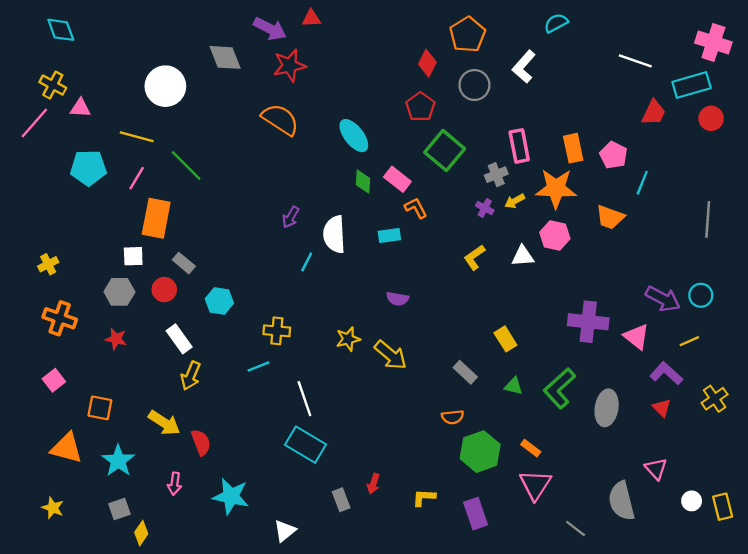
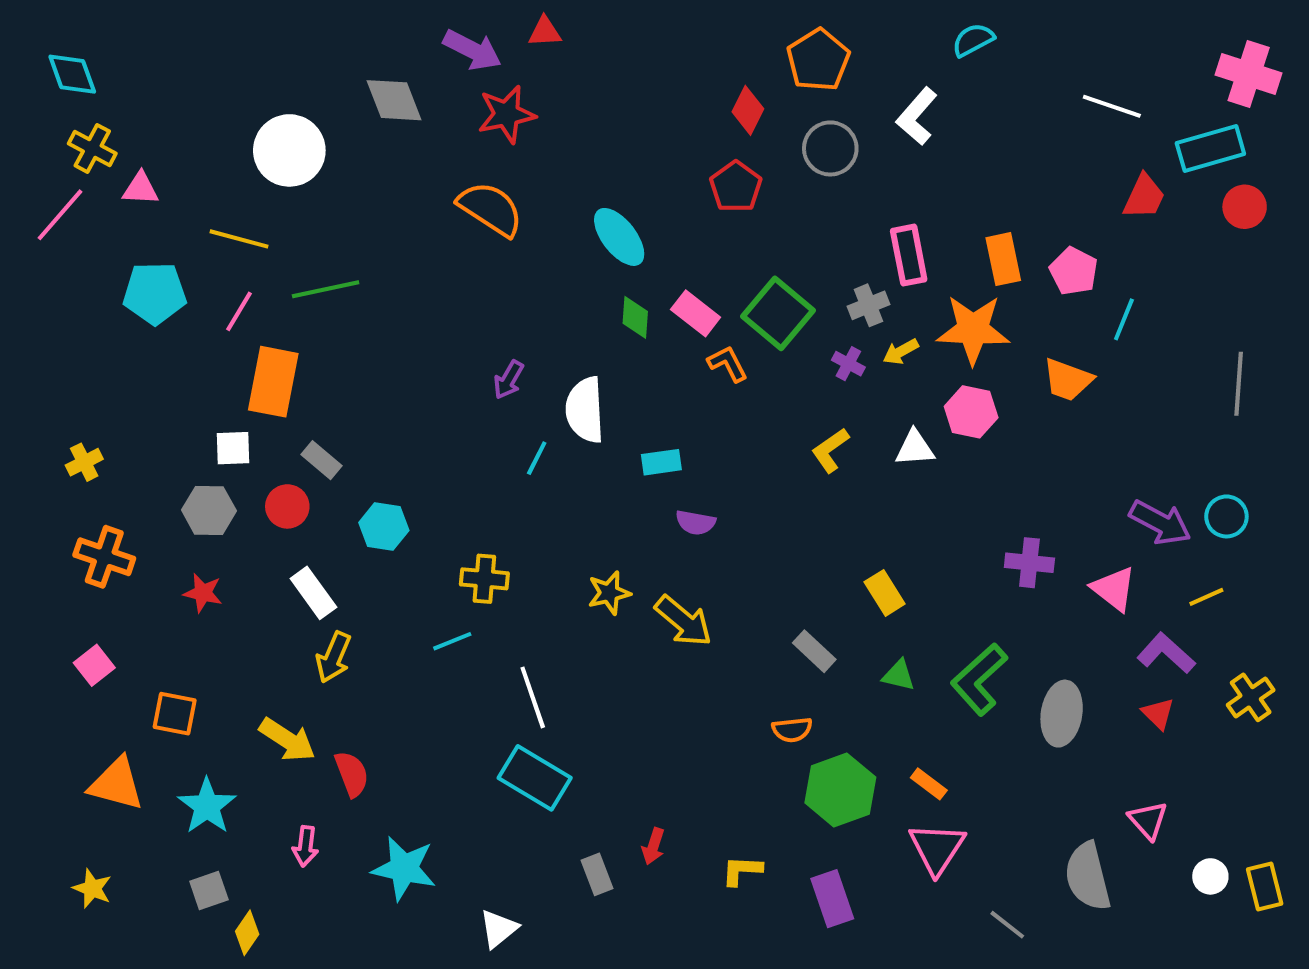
cyan diamond: (61, 30) -> (72, 74), moved
green square: (445, 151) -> (778, 313), moved
green line: (186, 165) -> (326, 289), turned -57
cyan rectangle: (389, 236) -> (661, 462), moved
purple cross: (588, 322) -> (1029, 563), size x0.7

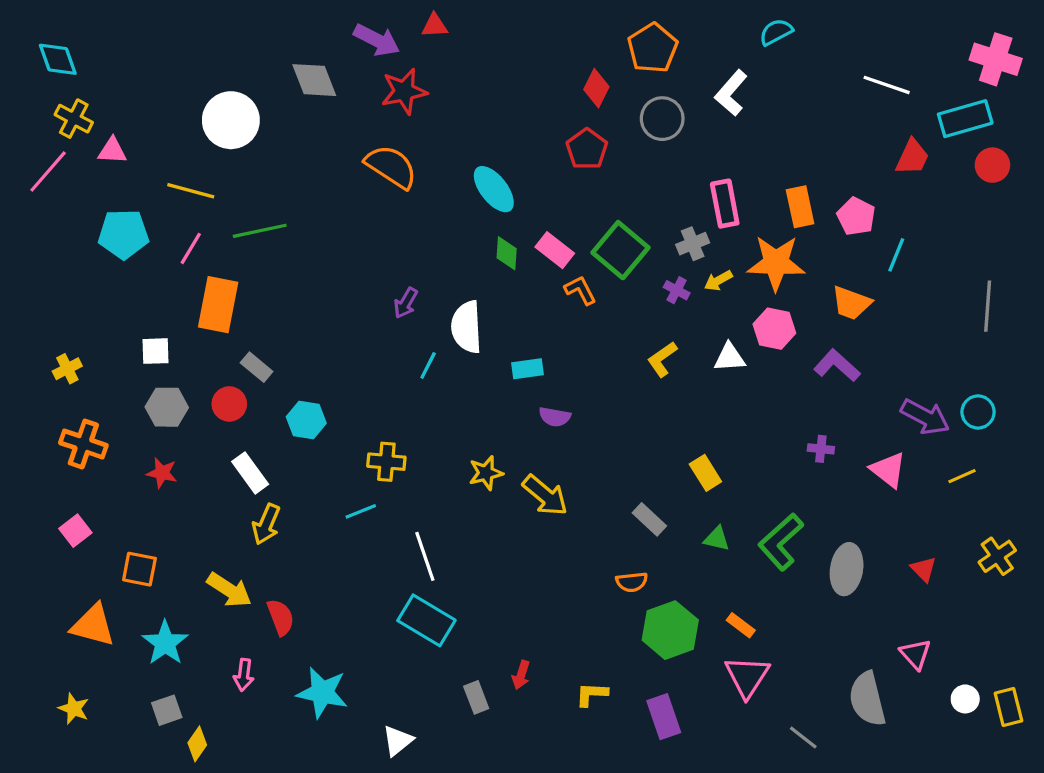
white square: (233, 448) -> (156, 351), moved
purple cross: (1029, 563) -> (821, 449), size x0.7
purple L-shape: (1166, 653) -> (837, 365), moved

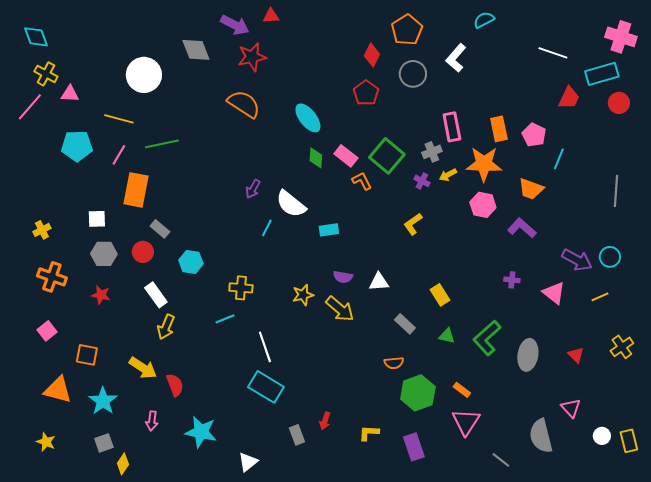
white semicircle: (467, 327) -> (291, 204), turned -48
white triangle: (729, 357) -> (379, 282), moved
purple semicircle: (555, 417) -> (343, 277), moved

